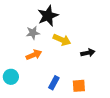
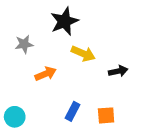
gray star: (33, 33) -> (24, 44), moved
cyan circle: (11, 77) -> (15, 117), moved

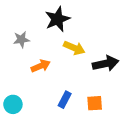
black arrow: (118, 71) -> (105, 64), size x1.5

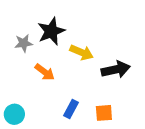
black star: (57, 19) -> (51, 31), moved
orange arrow: (41, 66) -> (45, 72), turned 60

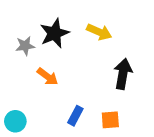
yellow arrow: (82, 52) -> (99, 32), moved
black arrow: (116, 69) -> (123, 74), turned -68

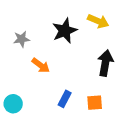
yellow arrow: (99, 32) -> (98, 21), moved
black star: (54, 33) -> (65, 31), moved

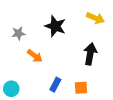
yellow arrow: (98, 21) -> (95, 18), moved
black star: (65, 31) -> (55, 26), turned -30

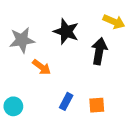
gray star: (18, 33) -> (22, 40), size x1.5
black arrow: (90, 54) -> (99, 51), moved

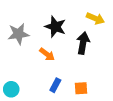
orange arrow: (42, 67) -> (47, 54), moved

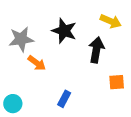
orange arrow: (47, 54) -> (37, 63), moved
orange square: (81, 88) -> (117, 82), moved

